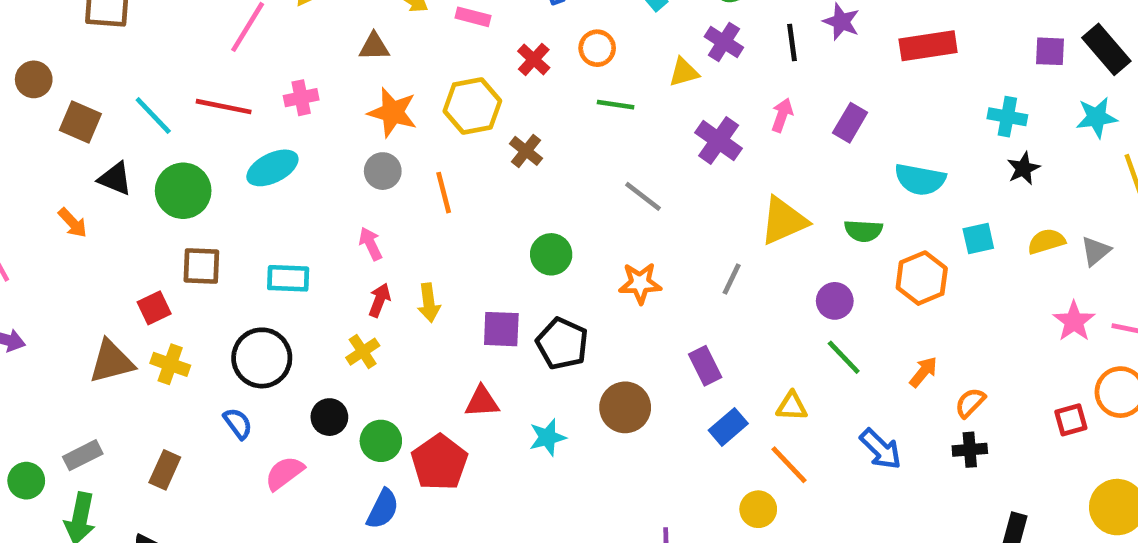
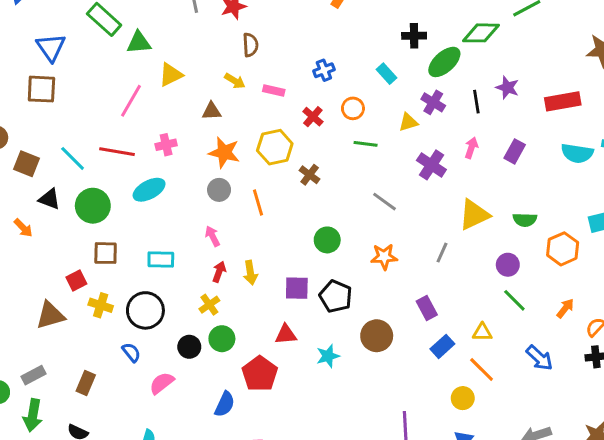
cyan semicircle: (920, 179) -> (577, 153), moved
yellow cross: (170, 364) -> (101, 305), moved
green circle: (381, 441) -> (222, 339), moved

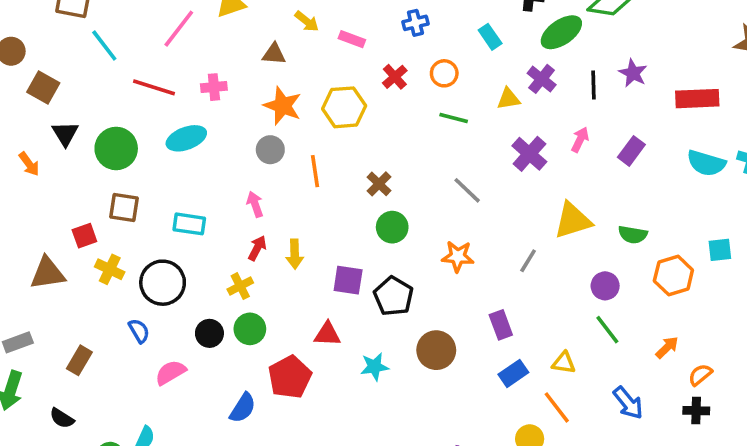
cyan line: (73, 158) -> (104, 45), moved
brown cross: (310, 175) -> (379, 184), moved
black triangle: (49, 199) -> (65, 134), turned 30

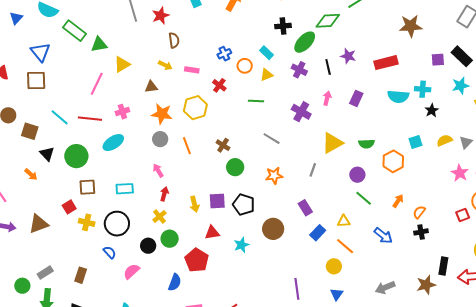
cyan line: (104, 45) -> (60, 117), moved
orange circle: (444, 73) -> (245, 66), moved
yellow triangle: (508, 99) -> (267, 75), moved
yellow arrow: (295, 254) -> (194, 204), moved
brown triangle: (48, 273) -> (39, 224), moved

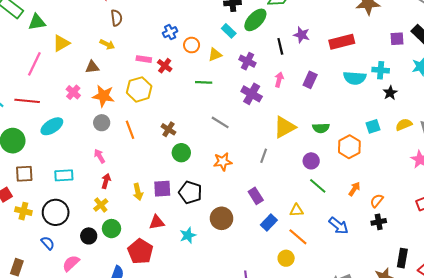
cyan rectangle: (267, 53) -> (229, 31), moved
pink rectangle: (192, 70) -> (144, 59), moved
purple cross: (299, 70) -> (247, 61), moved
pink cross: (122, 112) -> (73, 92), moved, turned -32

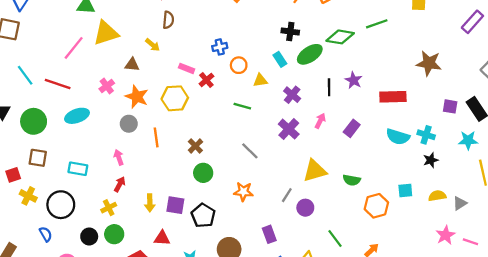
yellow triangle: (61, 43) -> (106, 33), size x1.4
purple circle: (311, 161) -> (305, 208), moved

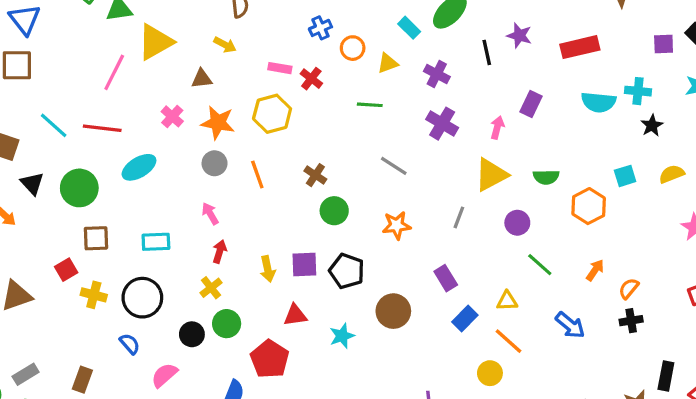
pink arrow: (320, 121) -> (497, 127), moved
purple circle: (305, 208) -> (517, 223), moved

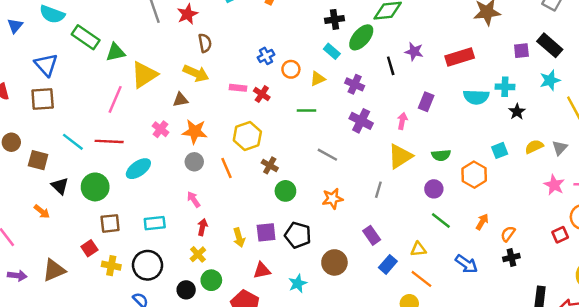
yellow arrow: (225, 45) -> (196, 73), size x1.5
yellow hexagon: (272, 114) -> (247, 136), moved
purple circle: (517, 223) -> (434, 189), moved

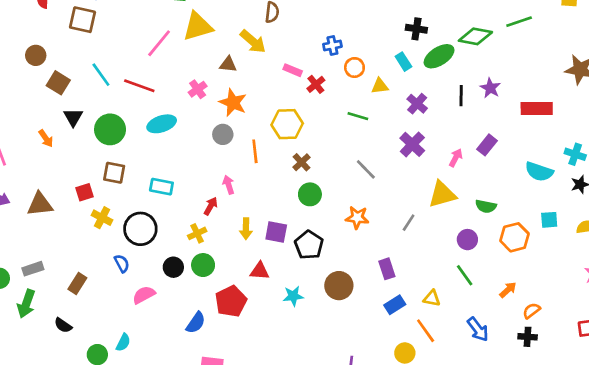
cyan semicircle: (476, 97) -> (539, 172), moved
pink arrow: (194, 199) -> (229, 185), moved

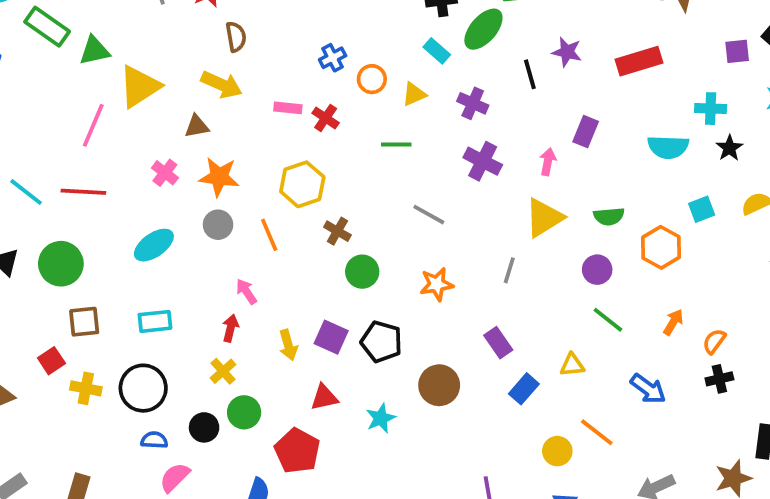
cyan ellipse: (162, 124) -> (154, 245), moved
purple square: (276, 232) -> (331, 337), turned 30
blue semicircle: (122, 263) -> (154, 440), moved, turned -42
orange line: (426, 331) -> (597, 432), moved

